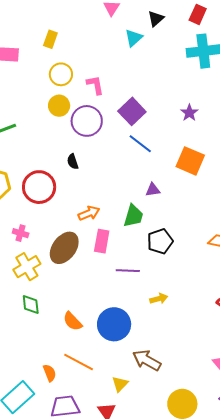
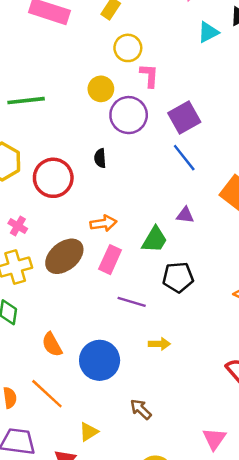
yellow circle: (61, 74) -> (128, 48), moved
brown arrow: (147, 360) -> (141, 409), moved, size x0.7

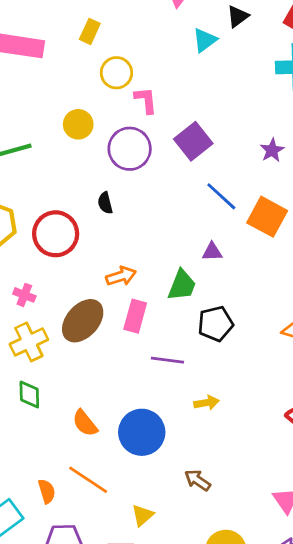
yellow circle: (101, 89) -> (78, 124), moved
blue line: (184, 158) -> (221, 196), moved

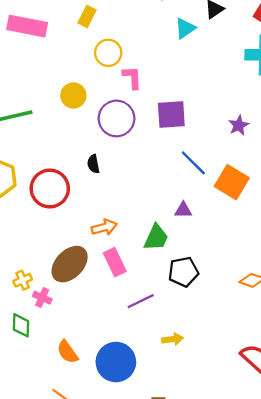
purple square: (193, 141) -> (171, 115), turned 32
pink cross: (24, 295) -> (42, 298), moved
pink rectangle: (135, 316) -> (115, 262), turned -44
yellow cross: (29, 342) -> (23, 280), size x0.6
purple line: (167, 360) -> (141, 301), turned -36

